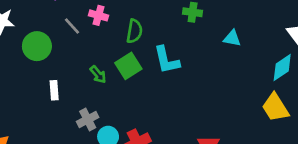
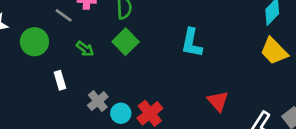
cyan L-shape: (167, 60) -> (192, 43), moved, turned 36
green arrow: (98, 74) -> (85, 49), moved

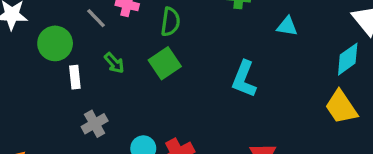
white rectangle: (60, 80) -> (75, 77), moved
gray cross: (98, 101) -> (95, 124), moved

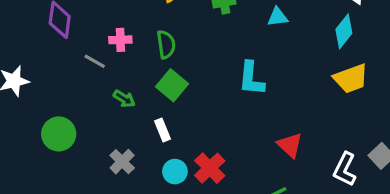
green circle: (55, 43) -> (59, 134), moved
white rectangle: (75, 77) -> (162, 130), moved
yellow trapezoid: (341, 107) -> (351, 78), turned -60

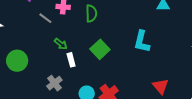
green square: (172, 85) -> (100, 49), moved
white rectangle: (162, 130) -> (71, 60), moved

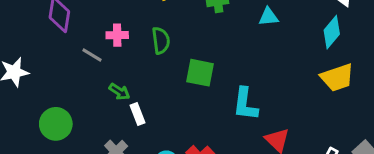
cyan L-shape: (142, 42) -> (245, 104), moved
green square: (100, 49) -> (200, 73), moved, turned -30

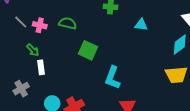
pink cross: (117, 35) -> (40, 25), moved
green semicircle: (161, 41) -> (68, 23), turned -84

